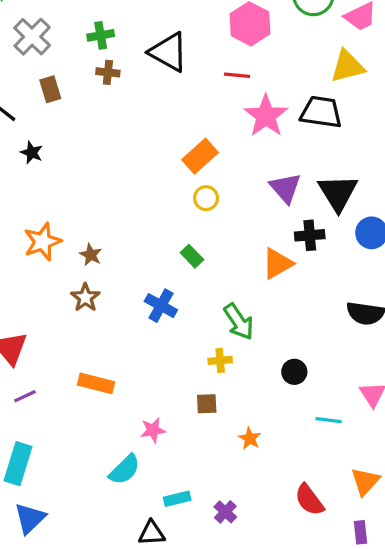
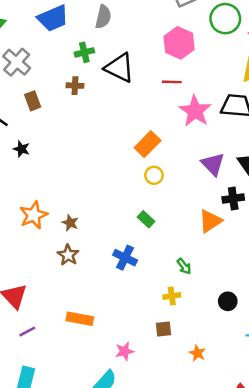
green cross: (101, 35) -> (84, 52), moved
green arrow: (239, 322) -> (184, 266), size x0.6

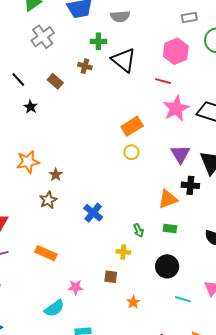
gray semicircle: (103, 17) -> (120, 16), turned 60
brown rectangle: (33, 101) -> (55, 81), moved, turned -42
green rectangle: (146, 219) -> (170, 229), moved, turned -48
black circle: (228, 301) -> (167, 266), size x1.5

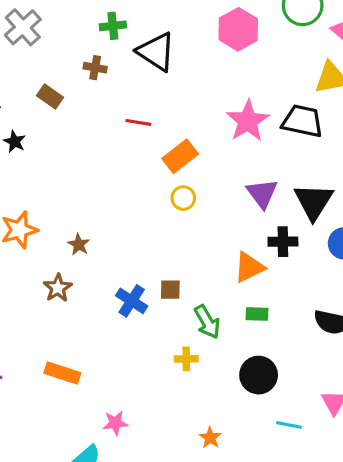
red line: (163, 81) -> (138, 122), moved
brown star: (56, 175) -> (79, 244), moved
green arrow: (139, 230) -> (207, 322), size x1.5
brown square: (111, 277) -> (170, 290), moved

